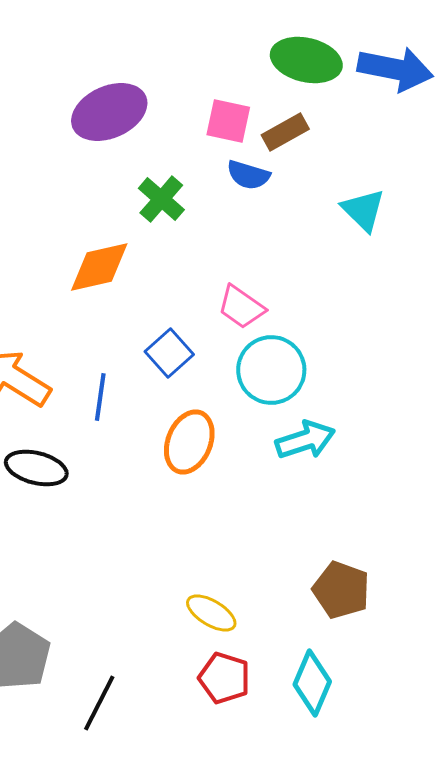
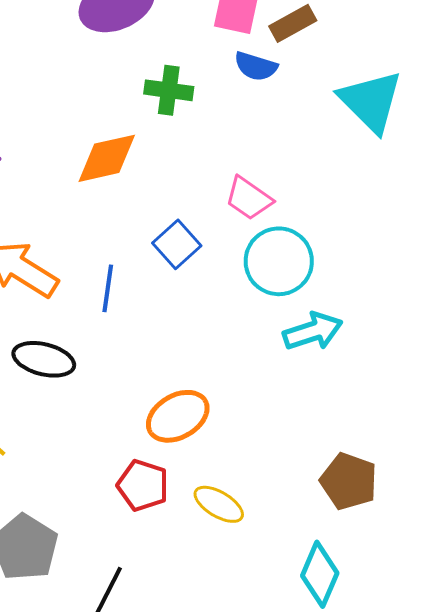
green cross: (161, 199) -> (169, 90), turned -33
cyan triangle: (363, 210) -> (371, 101), size x1.5
orange ellipse: (189, 442) -> (178, 416), moved, turned 38
red pentagon: (224, 678) -> (143, 485), moved

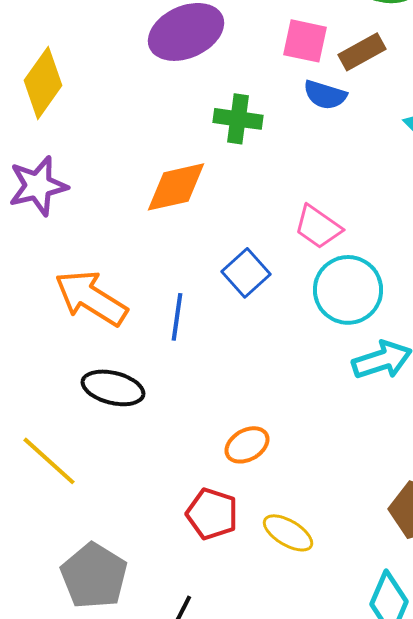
orange ellipse: (178, 416) -> (247, 445), size x0.7

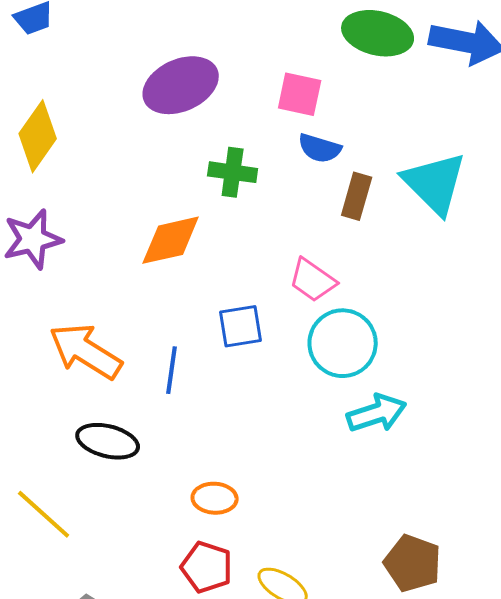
brown rectangle: (362, 52) -> (357, 196), moved, turned -45
blue square: (246, 273) -> (241, 326), turned 33
orange ellipse: (247, 445) -> (215, 498), moved, turned 33

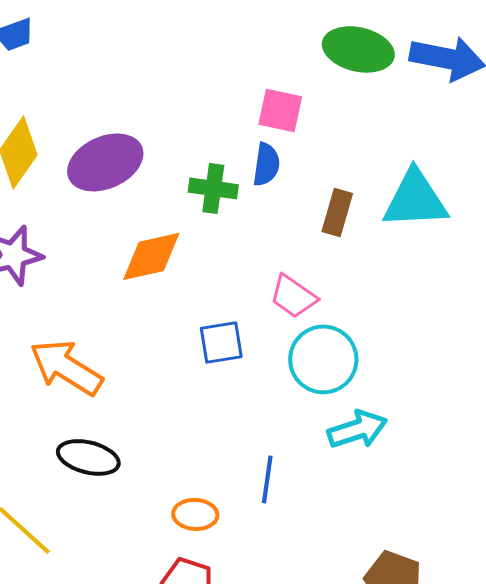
purple ellipse: (181, 85) -> (105, 162), moved
blue semicircle: (320, 148) -> (266, 164), moved, turned -99
cyan triangle: (435, 183) -> (415, 199), turned -48
blue line: (172, 370) -> (267, 479), moved

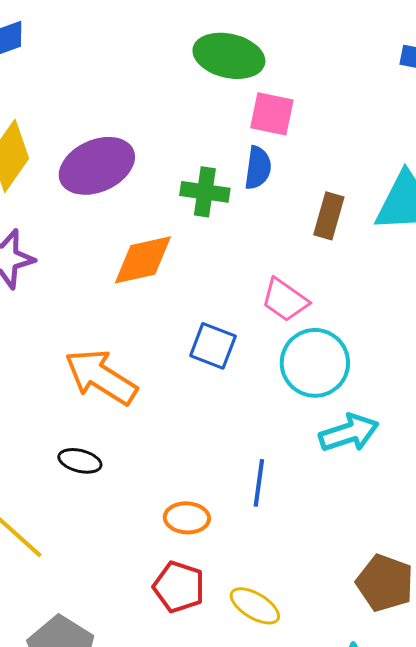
green ellipse: (358, 49) -> (229, 56), moved
blue square: (221, 342) -> (213, 346), turned 30
orange arrow: (66, 367) -> (101, 377), moved
black ellipse: (88, 457) -> (80, 461), size x0.7

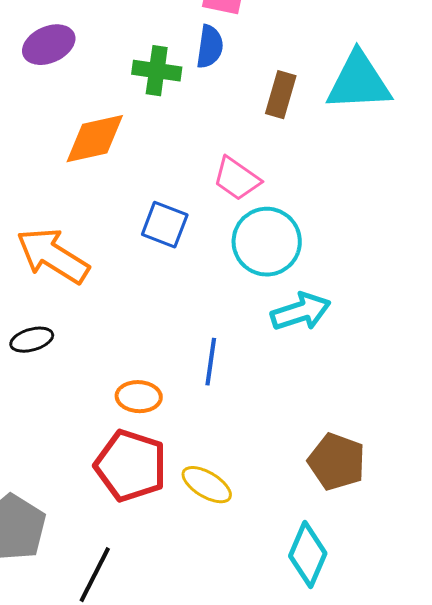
purple ellipse: (97, 166) -> (49, 45), size x0.7
black ellipse: (80, 461) -> (32, 340), turned -30
red pentagon: (179, 587) -> (131, 466), size x1.4

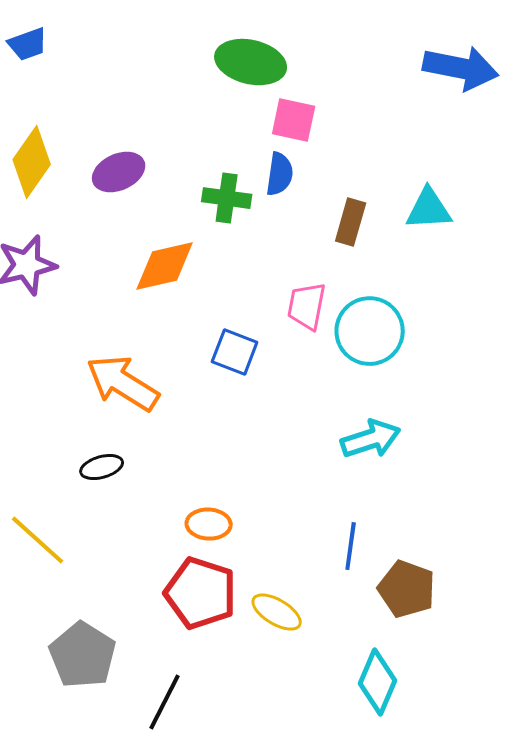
cyan triangle: (359, 82) -> (429, 209), size x0.7
pink trapezoid: (237, 179) -> (307, 306), turned 66
cyan circle: (267, 242) -> (370, 331), moved
blue line: (211, 362) -> (351, 546), moved

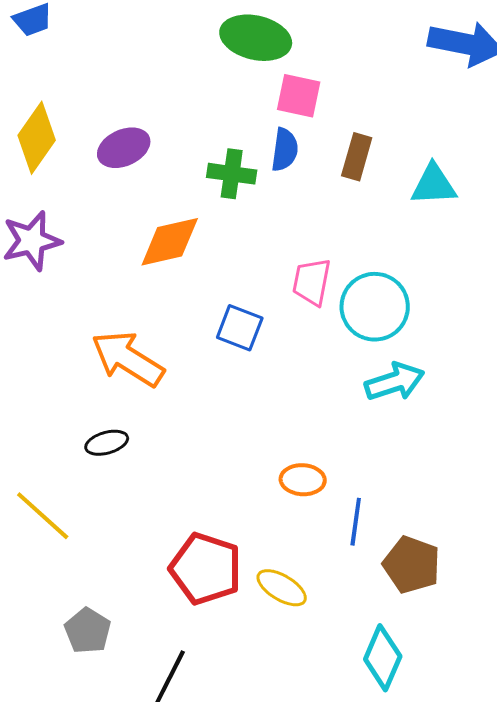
brown rectangle: (351, 222) -> (357, 157), moved
cyan arrow: (371, 439) -> (395, 382), moved
orange ellipse: (209, 524) -> (303, 480), moved
gray pentagon: (83, 655) -> (88, 631), size x0.7

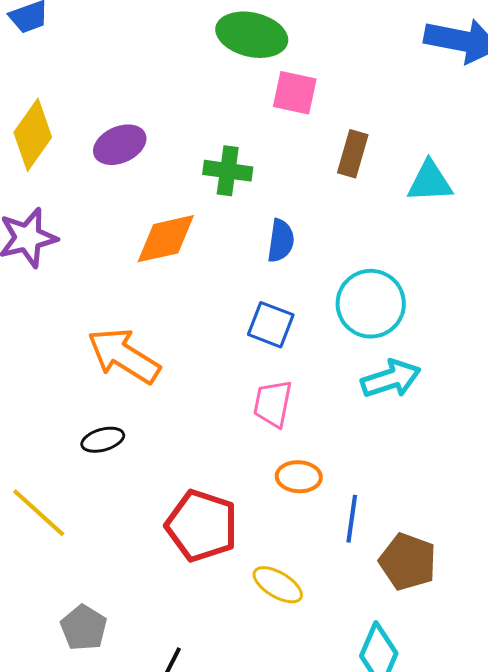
blue semicircle: (285, 150) -> (281, 241), moved
pink trapezoid: (312, 282) -> (273, 404), moved
blue square: (240, 328) -> (271, 325), moved
red pentagon: (206, 569) -> (202, 526), moved

